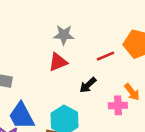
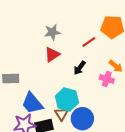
pink cross: (118, 105) -> (107, 79), turned 32

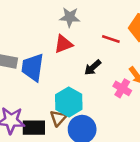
red line: (89, 42) -> (111, 39), turned 40
blue trapezoid: (32, 103) -> (33, 67), moved, turned 35

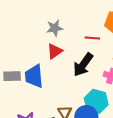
black arrow: (93, 67) -> (83, 65), size x1.6
cyan hexagon: (69, 102) -> (96, 101), moved

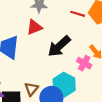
red line: (92, 38) -> (78, 14), moved

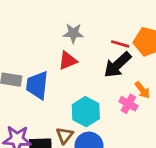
black arrow: (59, 46) -> (118, 65), moved
cyan hexagon: (64, 85) -> (86, 112), moved

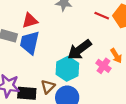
red triangle: (68, 61) -> (30, 21), moved
black arrow: (118, 65) -> (79, 50), moved

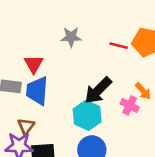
red triangle: (30, 21) -> (34, 64), turned -35
brown triangle: (48, 87) -> (26, 126), moved

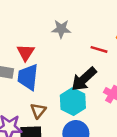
red line: (119, 46) -> (99, 49), moved
brown triangle: (26, 126) -> (38, 111), moved

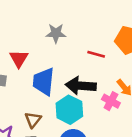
blue trapezoid: (28, 77) -> (44, 82), moved
black arrow: (84, 79) -> (81, 86), turned 48

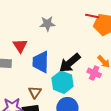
red line: (96, 54) -> (92, 16), moved
black arrow: (81, 86) -> (70, 63), turned -40

